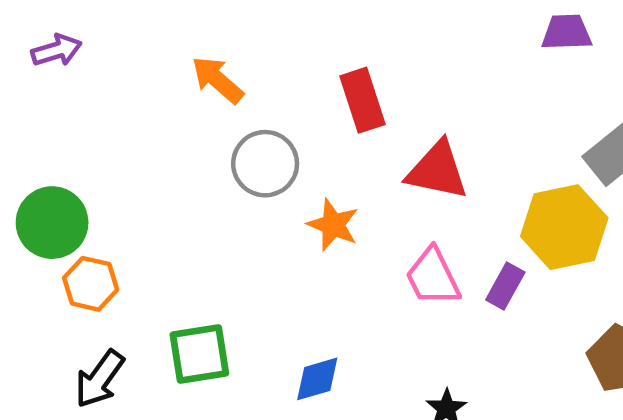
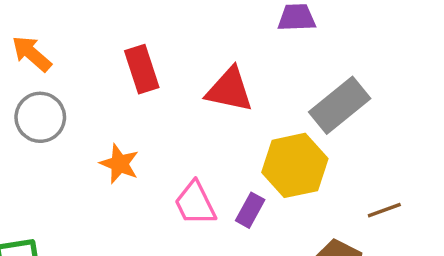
gray circle: (265, 164) -> (40, 117), moved
red triangle: (437, 170) -> (229, 90), moved

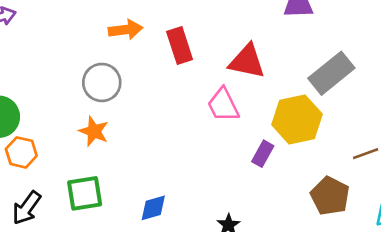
orange arrow: (32, 54) -> (126, 30), moved, turned 132
orange star: (119, 164) -> (94, 131), moved
pink trapezoid: (195, 203) -> (223, 105), moved

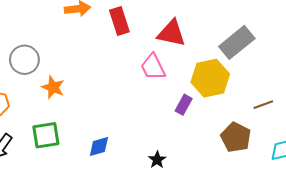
gray circle: (102, 82) -> (24, 60), moved

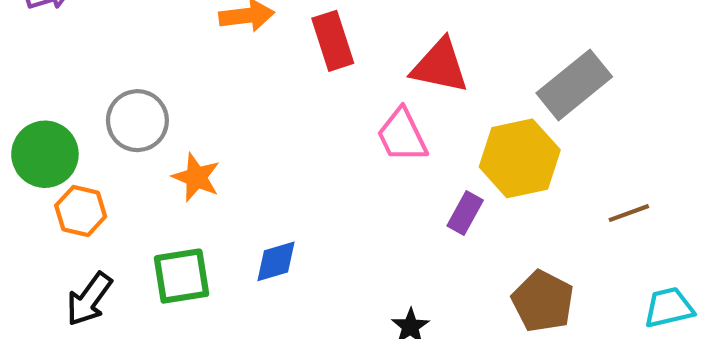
brown pentagon: (236, 137) -> (543, 301), moved
blue diamond: (99, 146) -> (276, 261), moved

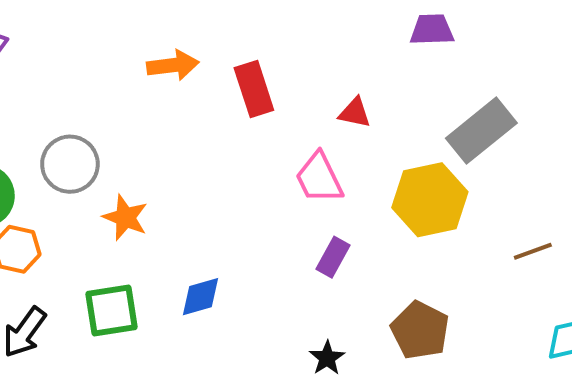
red triangle: (440, 66) -> (355, 113), size x0.6
purple rectangle: (465, 213) -> (333, 257), moved
brown pentagon: (543, 301) -> (420, 330), moved

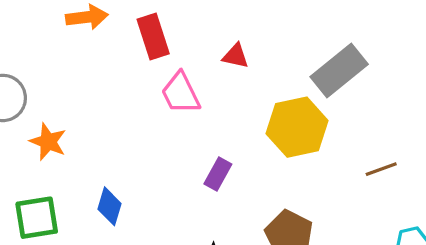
pink trapezoid: (319, 178) -> (181, 93), moved
blue diamond: (200, 297) -> (109, 206), turned -57

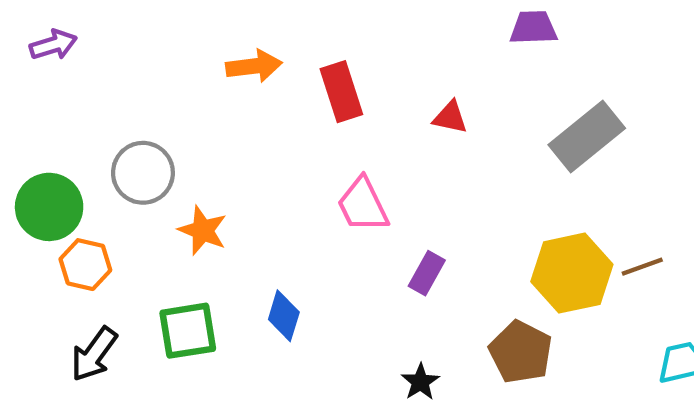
pink trapezoid: (181, 93) -> (363, 205), moved
yellow hexagon: (297, 127) -> (572, 273), moved

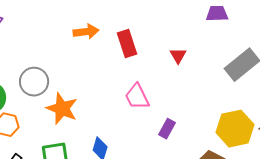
red triangle: (450, 117) -> (178, 56), turned 48
orange star: (203, 230) -> (62, 109), size x1.4

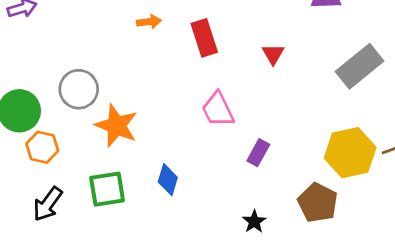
orange arrow: (86, 32) -> (149, 22), size x0.7

